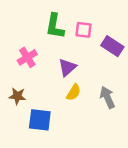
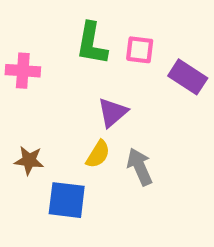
pink cross: (27, 57) -> (23, 71), moved, turned 36
yellow semicircle: (74, 92) -> (98, 154), moved
gray arrow: (107, 97) -> (140, 167), moved

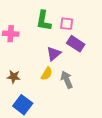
purple rectangle: (188, 77) -> (76, 44), moved
blue square: (67, 200) -> (23, 105), moved, turned 30

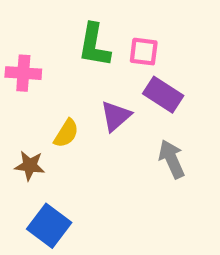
yellow semicircle: (47, 74) -> (66, 133), moved
gray arrow: (67, 80) -> (172, 159), moved

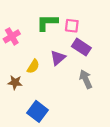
green L-shape: (94, 45) -> (47, 22), turned 80
pink cross: (23, 73) -> (12, 36), turned -35
blue square: (49, 226) -> (38, 111), moved

